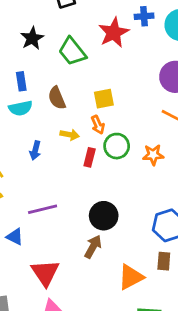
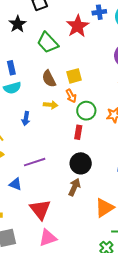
black star: (32, 38) -> (18, 24), moved
brown semicircle: (57, 98) -> (49, 79), moved
red rectangle: (90, 157) -> (78, 132), moved

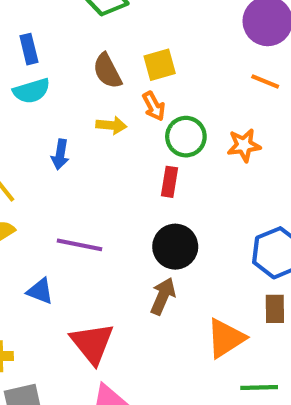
purple line: (35, 162) -> (79, 245), turned 30

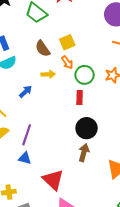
blue arrow: (60, 154) -> (26, 92), turned -136
purple line: (79, 245) -> (27, 135), moved, turned -75

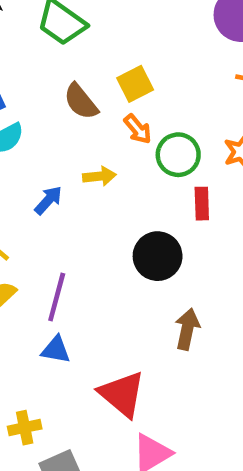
yellow arrow: (48, 74) -> (99, 176), moved
red rectangle: (80, 98) -> (202, 204), moved
black circle: (87, 128) -> (158, 256), moved

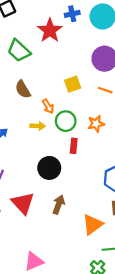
yellow square: (135, 84) -> (73, 84), moved
yellow arrow: (99, 176) -> (38, 126), moved
red triangle: (122, 394) -> (23, 203), moved

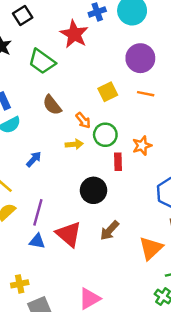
orange star: (96, 124) -> (142, 146), moved
brown arrow: (59, 205) -> (109, 231), turned -150

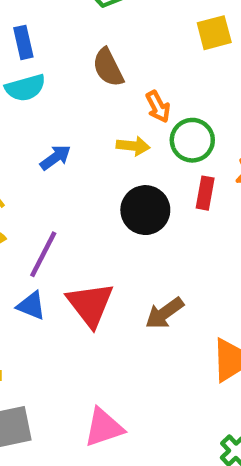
yellow square: (108, 92) -> (214, 33), moved
black circle: (94, 190) -> (145, 210), moved

